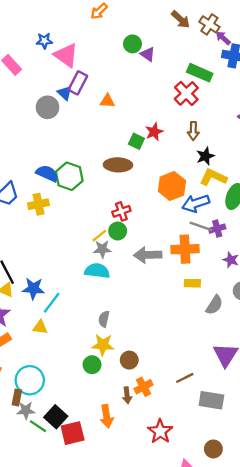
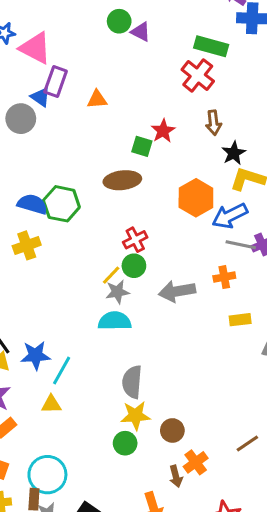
orange cross: (185, 249) -> (224, 277), size x0.6
gray semicircle: (104, 319) -> (132, 382), size x1.5

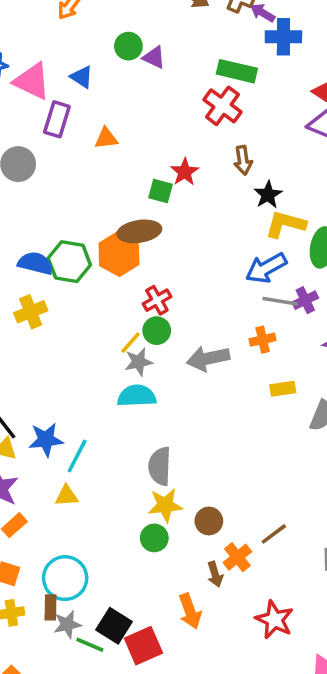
blue triangle: (40, 97) -> (82, 77), moved
orange hexagon: (196, 198) -> (119, 254), moved
brown line: (247, 443) -> (274, 534), moved

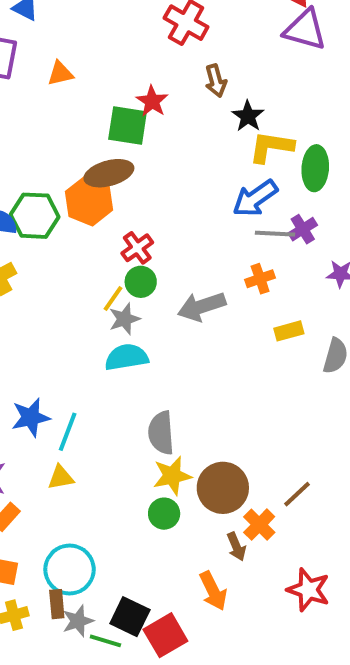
green square: (161, 191) -> (128, 126), size x1.5
brown circle: (209, 521) -> (223, 488), size x1.6

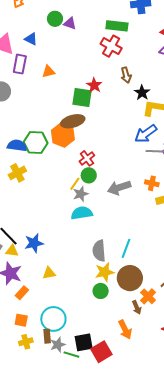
orange cross: (260, 279) -> (152, 183), moved, turned 32
cyan line: (68, 432) -> (126, 248), moved
black square: (130, 617) -> (84, 342), turned -36

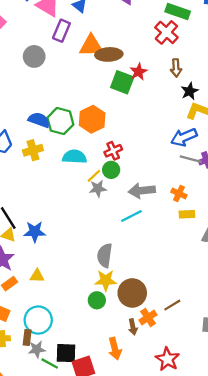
orange triangle: (48, 72) -> (91, 46), size x1.6
brown ellipse: (73, 121) -> (109, 54), moved
cyan semicircle: (82, 213) -> (74, 157), moved
cyan line: (126, 248) -> (131, 216), moved, turned 30
yellow triangle: (49, 273) -> (37, 276), moved

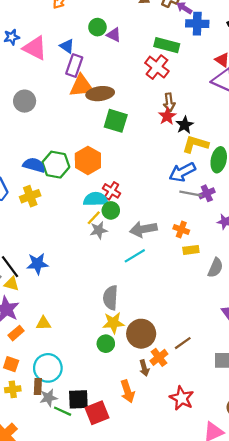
purple rectangle: (61, 31) -> (74, 66), moved
red star: (139, 72) -> (167, 116), moved
red cross: (113, 151) -> (112, 191), turned -30
cyan semicircle: (74, 157) -> (96, 199), moved
blue star: (35, 232) -> (37, 264), moved

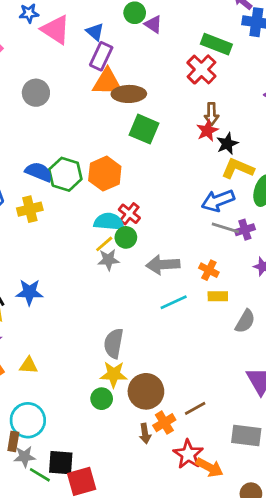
cyan line: (135, 256) -> (174, 302), moved
orange arrow: (128, 391) -> (210, 467), moved, turned -50
red star: (182, 398) -> (188, 454), moved

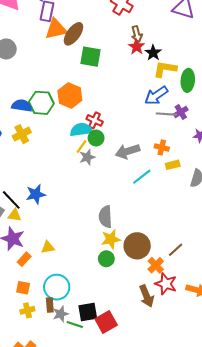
brown ellipse: (129, 94) -> (73, 34), turned -40
brown arrow: (145, 434) -> (147, 296), moved, size x1.5
red star: (188, 454) -> (166, 284), moved

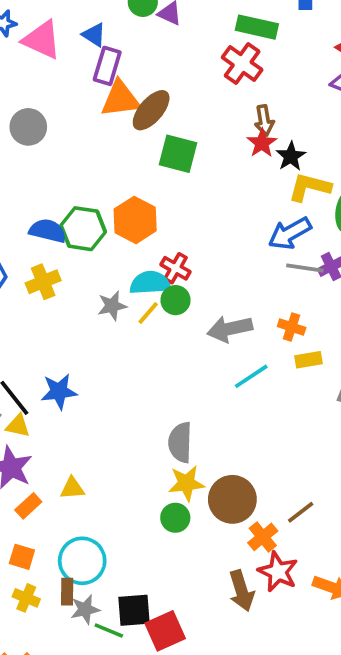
gray star: (87, 157) -> (112, 306), moved
yellow cross: (27, 310) -> (26, 598), turned 32

